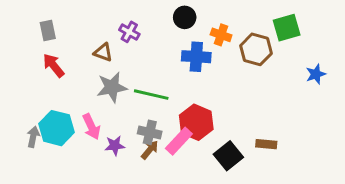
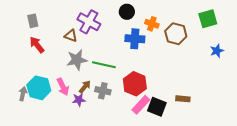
green square: (287, 28) -> (208, 19), moved
purple cross: (129, 32) -> (89, 22), size x1.6
pink rectangle: (179, 141) -> (141, 105), moved
brown arrow: (150, 150) -> (85, 87), moved
black square: (228, 156) -> (157, 107), turned -30

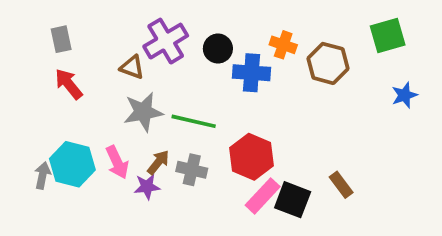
black circle: (127, 12) -> (218, 49), moved
purple cross: (89, 22) -> (166, 41), turned 30
brown rectangle: (183, 99) -> (341, 185), turned 48

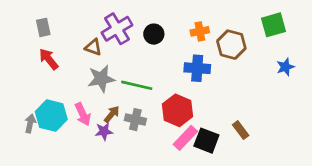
orange cross: (283, 45) -> (200, 31), turned -30
blue cross: (251, 73) -> (197, 68), moved

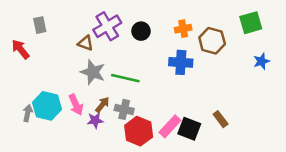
red arrow: (49, 59) -> (20, 49), moved
gray star: (101, 79) -> (93, 72), turned 30
red hexagon: (177, 110) -> (139, 131), moved

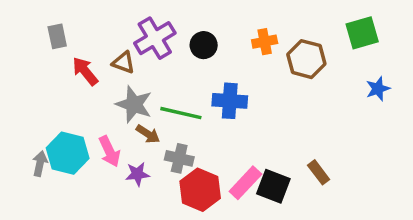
red arrow: (20, 49) -> (85, 71), moved
blue cross: (181, 62) -> (230, 101), moved
brown arrow: (102, 105) -> (148, 134), moved, turned 84

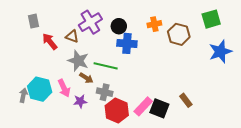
blue star: (378, 89) -> (220, 52), size x1.6
blue cross: (230, 101) -> (127, 43), moved

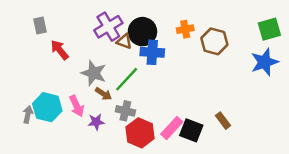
green square: (211, 19) -> (269, 29), moved
black circle: (119, 26) -> (142, 32), size x1.5
brown triangle: (72, 36) -> (124, 41), moved
green line: (106, 66) -> (127, 79), turned -60

